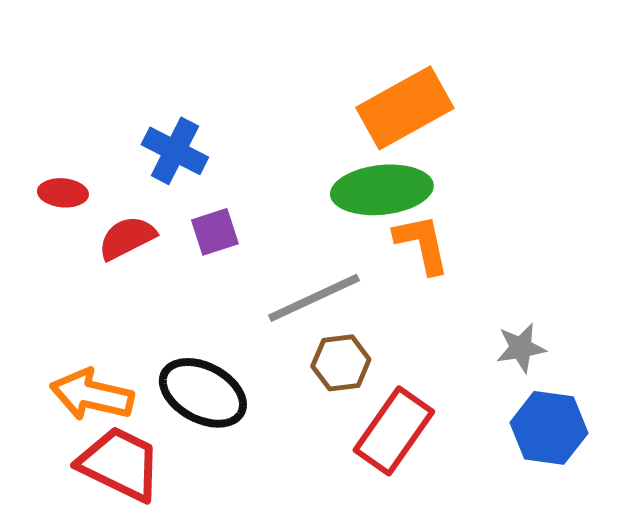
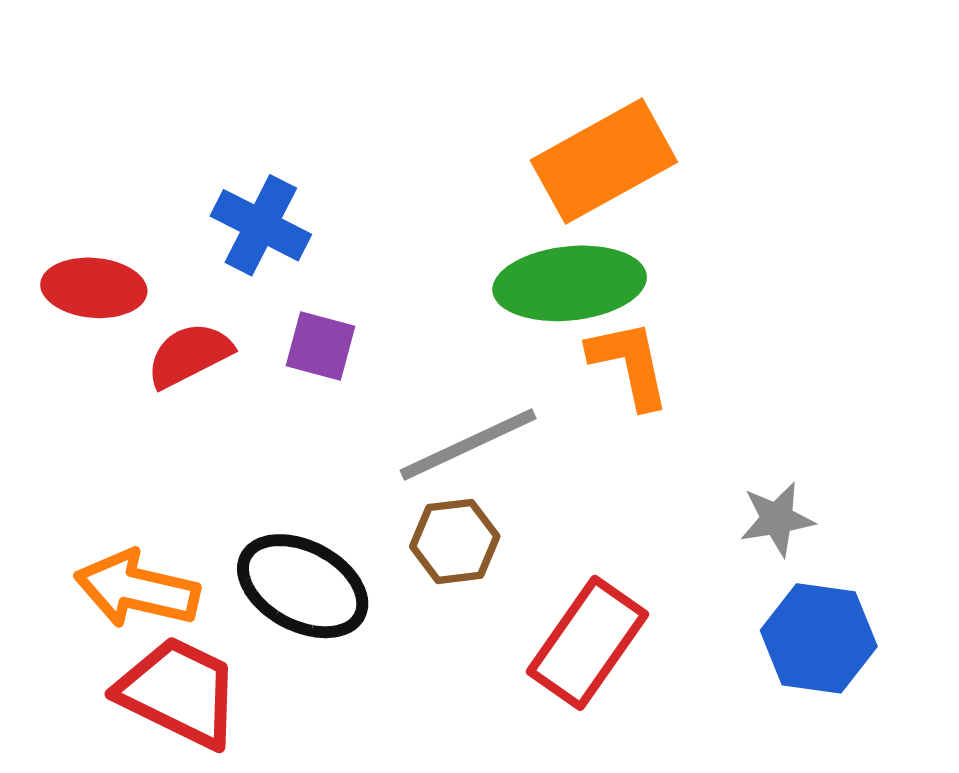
red ellipse: (63, 193) -> (94, 288), size x1.4
purple square: (215, 232) -> (321, 346), turned 33
brown hexagon: (341, 363) -> (455, 541), moved

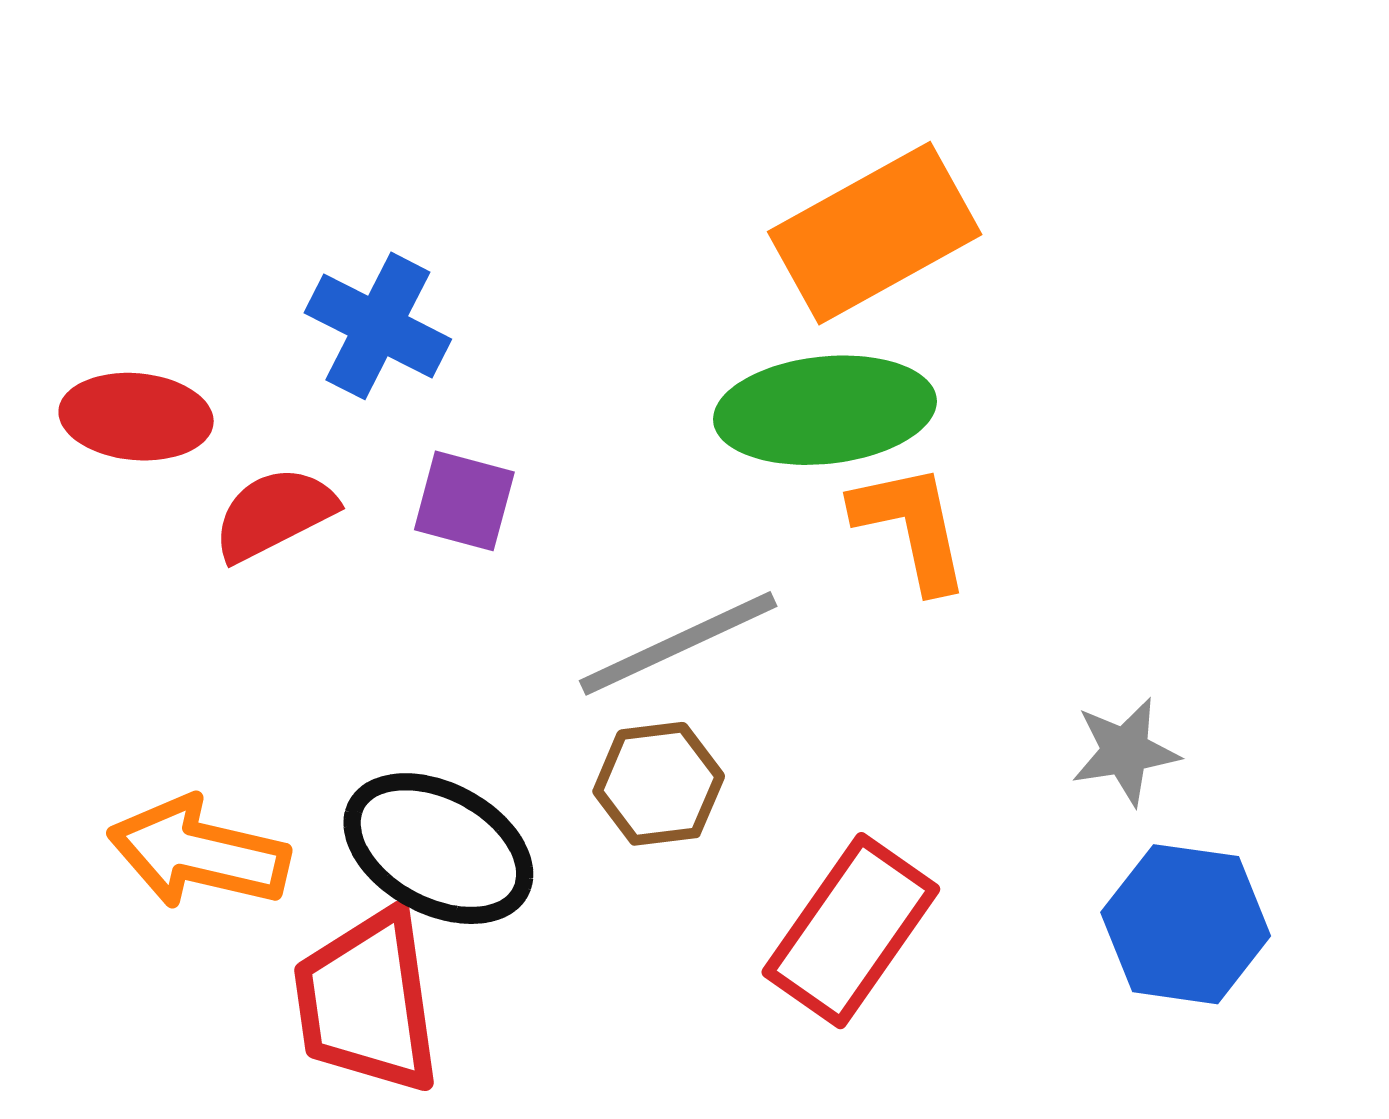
red trapezoid: (179, 692) -> (367, 1002), moved, turned -124

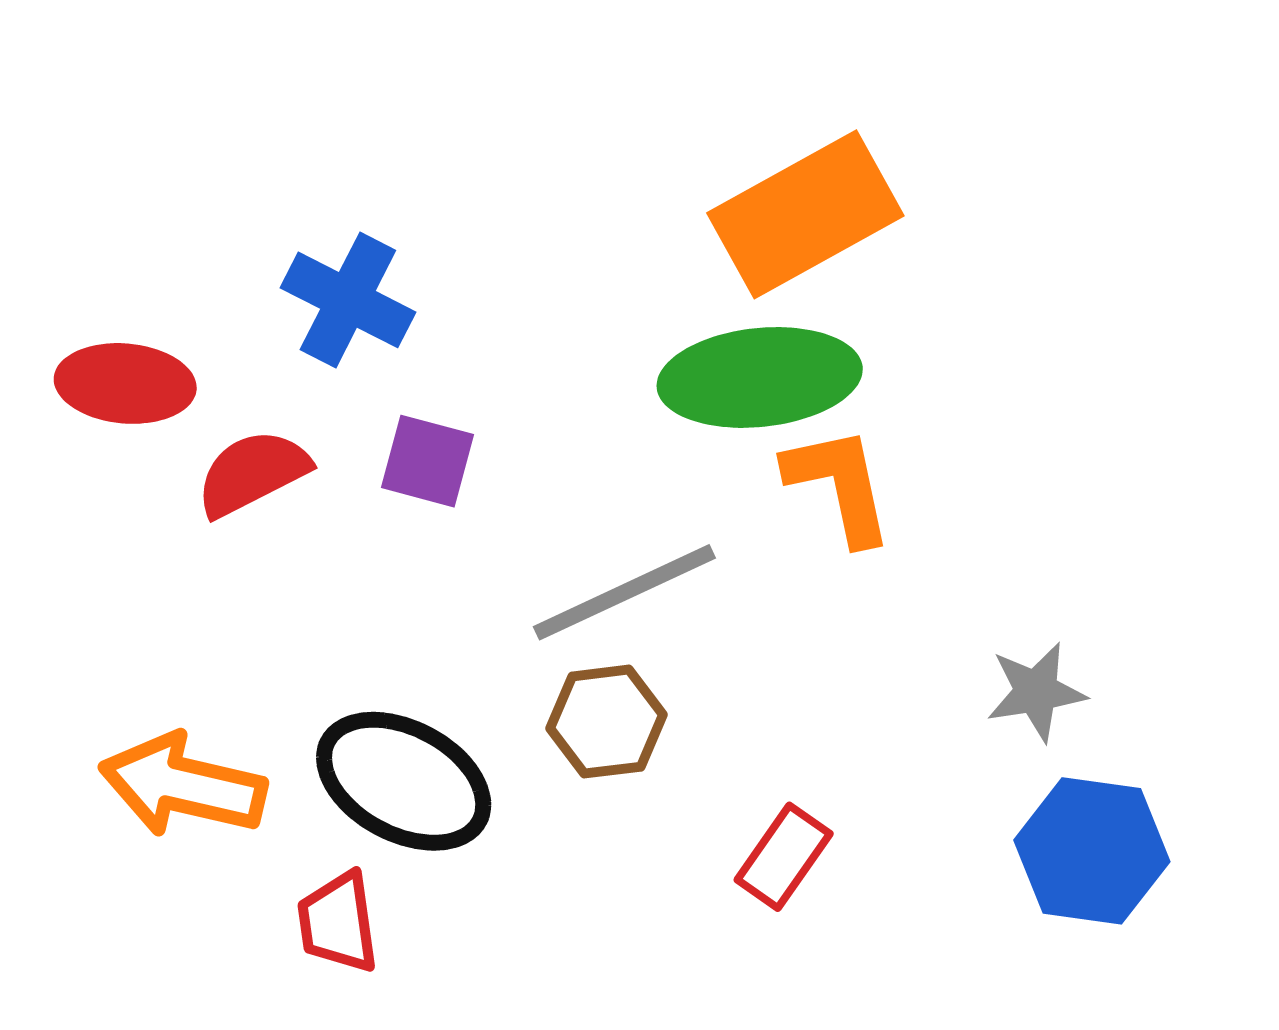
red rectangle: (851, 931) -> (784, 857), size x0.6
red trapezoid: (367, 1002) -> (338, 922), size x0.6

